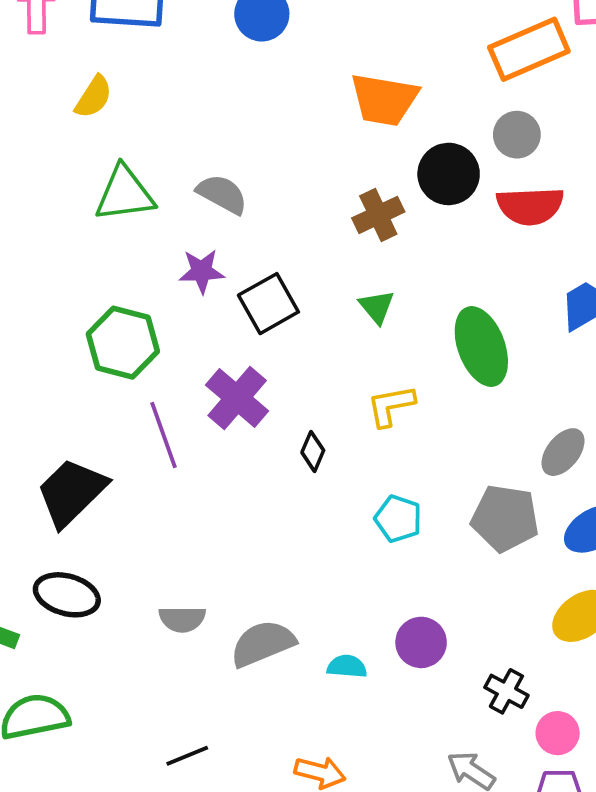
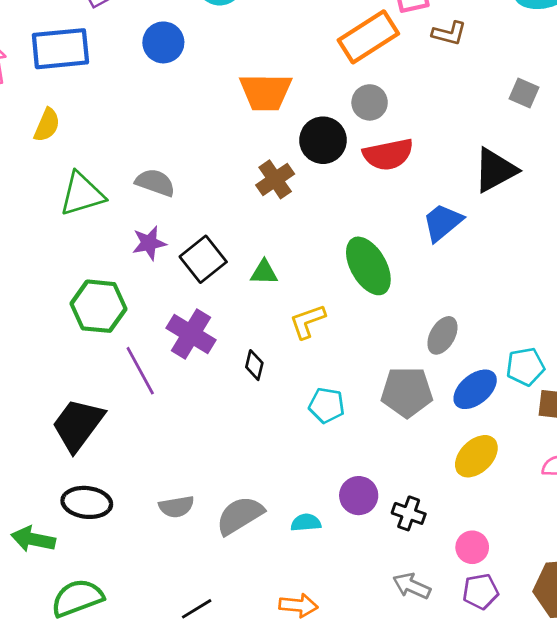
green triangle: (377, 307) -> (264, 272), moved, turned -40
black cross: (506, 691) -> (409, 513), moved

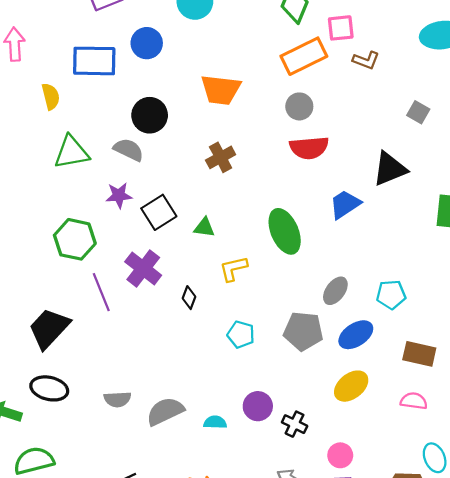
blue rectangle: (60, 49) -> (94, 61), moved
yellow semicircle: (47, 125) -> (51, 96), turned -44
black circle: (323, 140) -> (150, 115), moved
cyan pentagon: (525, 367) -> (391, 295), moved

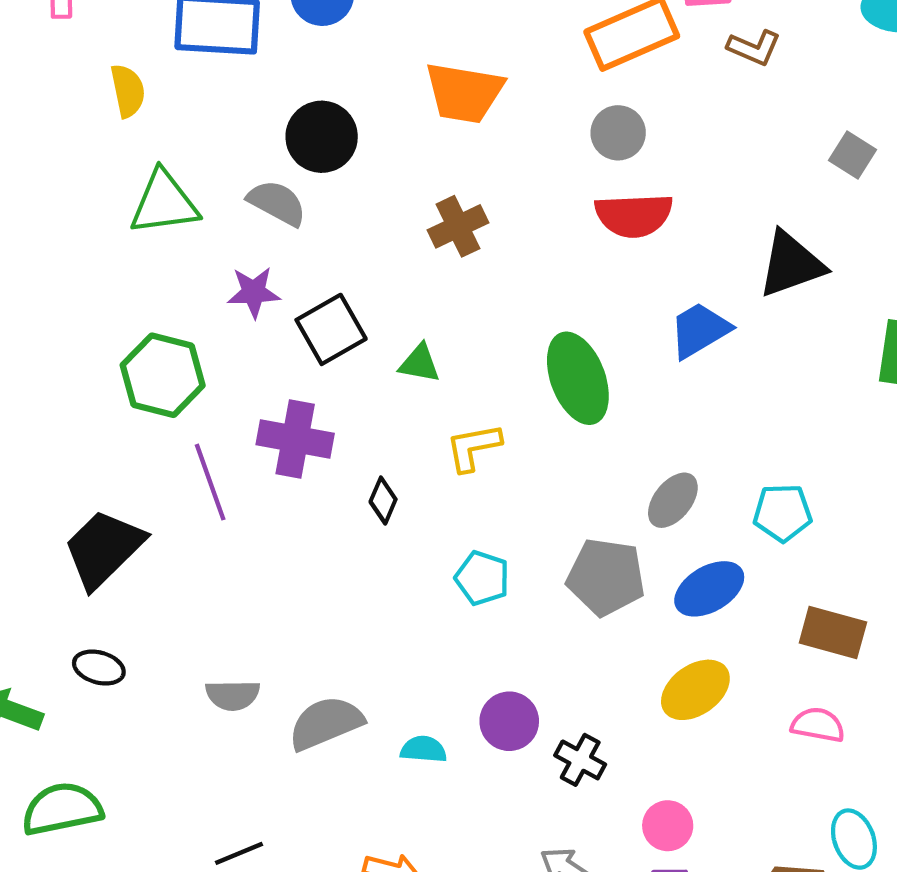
purple cross: (143, 268) -> (295, 439), turned -30
black ellipse: (49, 388) -> (99, 668), size x0.7

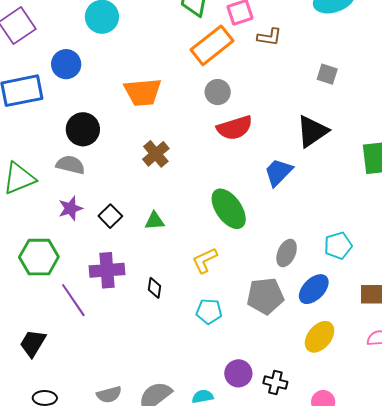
black square: (331, 329) -> (110, 216), size x0.7
yellow L-shape: (473, 447) -> (205, 260), moved
black trapezoid: (104, 549) -> (33, 343), size x0.7

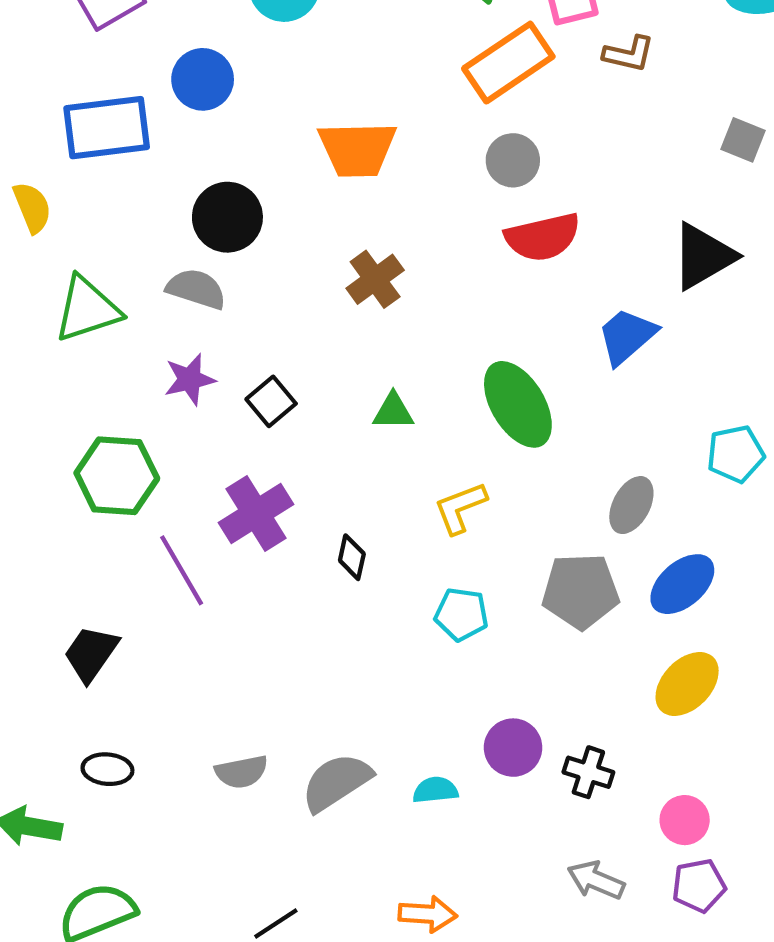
green triangle: (155, 221) -> (393, 411), moved
cyan pentagon: (338, 246) -> (736, 454), moved
purple cross: (107, 270) -> (256, 513), turned -32

